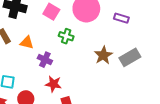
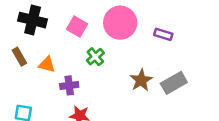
green cross: (66, 36) -> (95, 57), turned 32
purple cross: (45, 60) -> (69, 85), turned -32

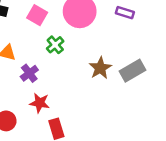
purple rectangle: (163, 34) -> (125, 13), moved
purple cross: (69, 85) -> (29, 73), turned -30

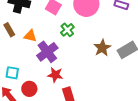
purple cross: (29, 73) -> (47, 52), size x1.5

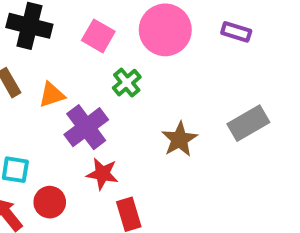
orange triangle: (30, 36) -> (52, 95), turned -32
brown star: (102, 48) -> (179, 139), moved

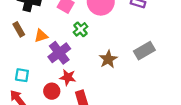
red circle: (50, 202) -> (52, 91), moved

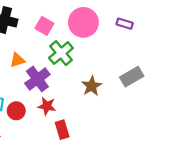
green cross: (81, 29) -> (61, 53), size x1.5
red circle: (52, 91) -> (16, 111), moved

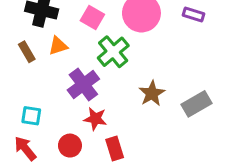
orange triangle: (17, 60) -> (58, 46), moved
gray rectangle: (132, 77) -> (197, 104), moved
red circle: (16, 111) -> (70, 146), moved

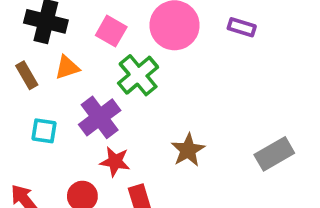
brown star: (152, 93) -> (188, 150), moved
gray rectangle: (197, 104) -> (274, 154), moved
cyan square: (31, 116) -> (44, 131), moved

